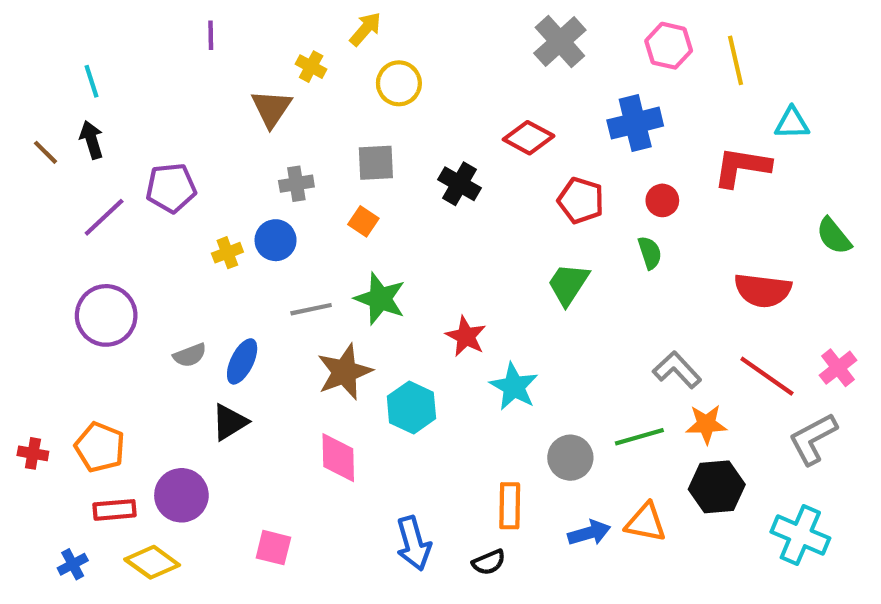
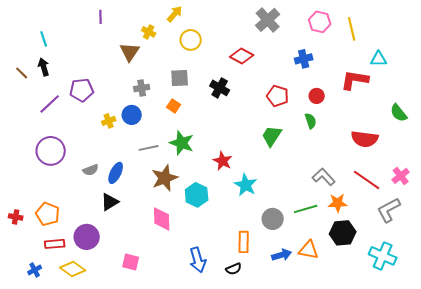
blue cross: (635, 123) -> (304, 59), size x0.7
red diamond: (529, 138) -> (242, 56), moved

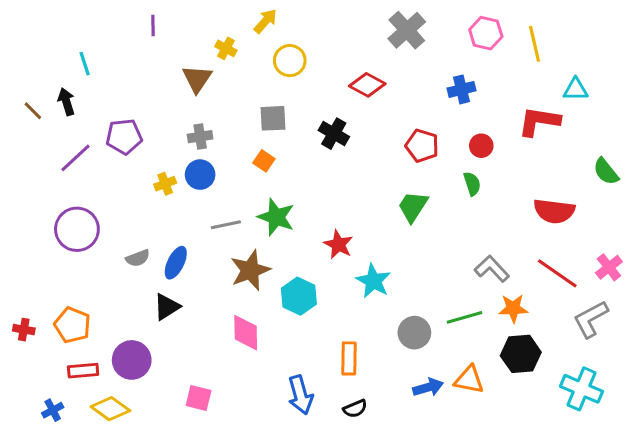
cyan line: (44, 39) -> (85, 64), moved
gray cross: (142, 88) -> (200, 137), moved
orange rectangle: (244, 242) -> (349, 358), moved

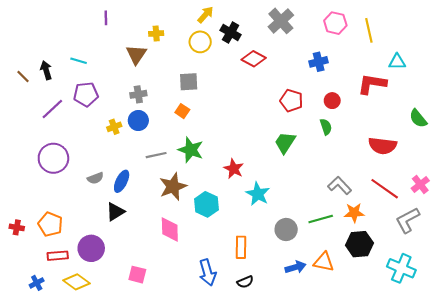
yellow arrow: (265, 21) -> (205, 15), moved
yellow cross: (226, 48) -> (156, 34), turned -32
cyan line: (85, 64) -> (79, 61), moved, turned -56
black cross: (334, 134) -> (231, 32), moved

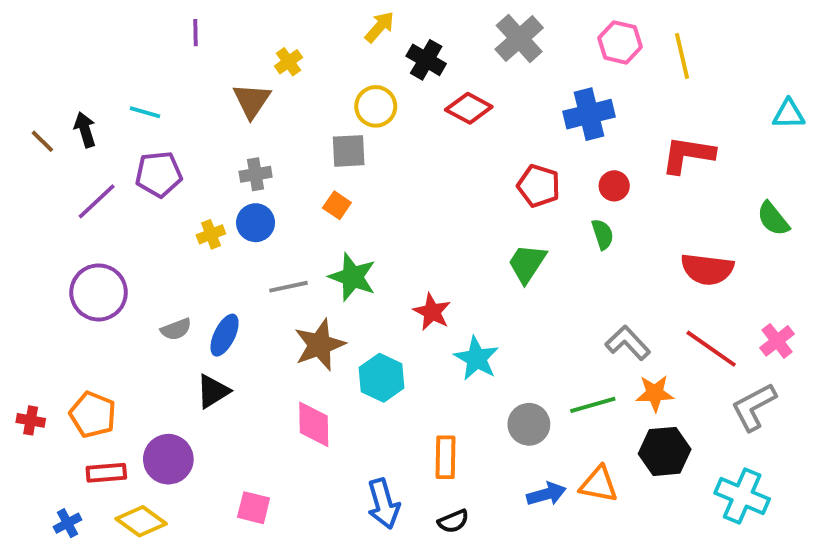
yellow cross: (156, 34) -> (289, 62), turned -32
yellow circle: (200, 42) -> (376, 106), moved
blue cross: (319, 62) -> (589, 114), size x1.4
cyan triangle: (397, 62) -> (789, 114), moved

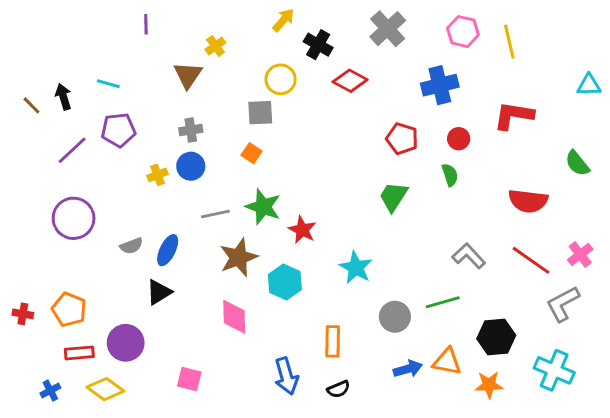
red star: (432, 312) -> (302, 230), moved
orange star: (655, 393) -> (489, 385), moved

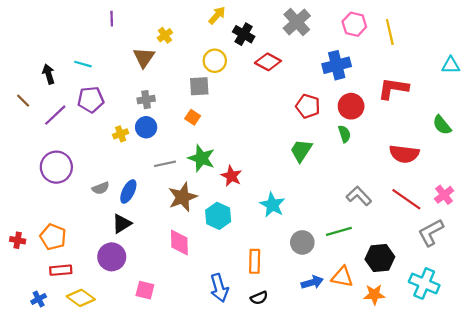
brown line: (32, 105) -> (23, 101), moved
red circle: (459, 139) -> (351, 106), size x1.5
purple circle: (126, 343) -> (112, 257), moved

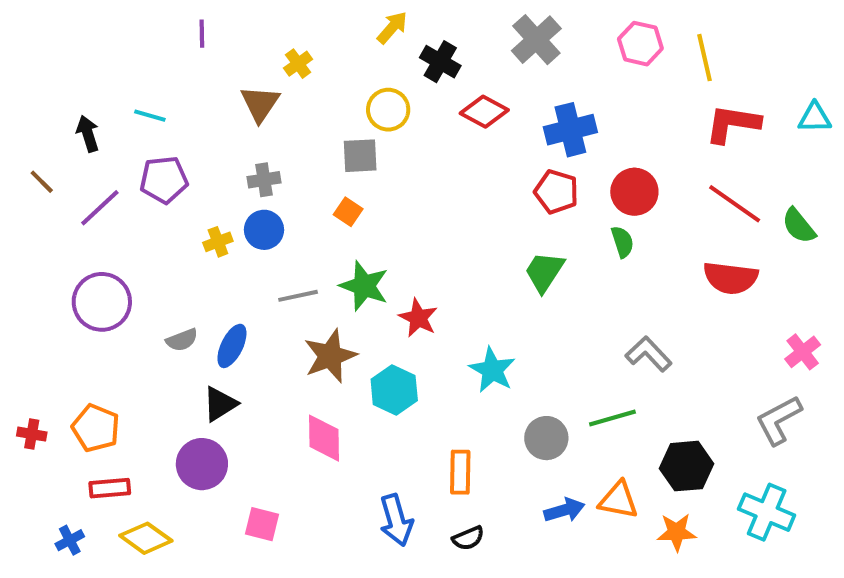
blue cross: (337, 65) -> (570, 130), moved
red L-shape: (393, 88) -> (733, 124), moved
red line: (406, 199) -> (735, 204), moved

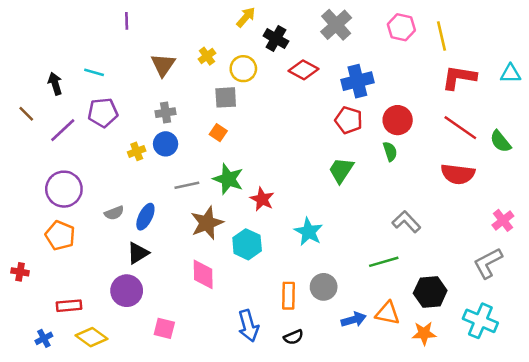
yellow cross: (298, 64) -> (207, 56), moved
orange pentagon: (96, 428) -> (60, 235), moved
gray circle: (546, 438) -> (324, 287), moved

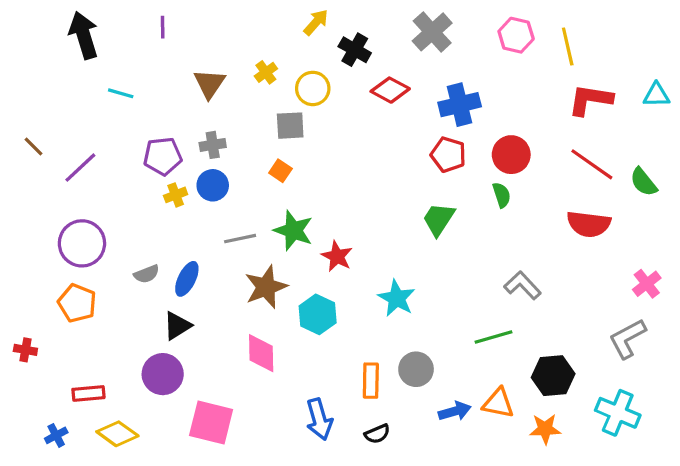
black arrow: (55, 84) -> (84, 35), moved, size x1.6
purple pentagon: (103, 113) -> (163, 156), moved
pink square: (164, 328) -> (211, 422), size x1.6

